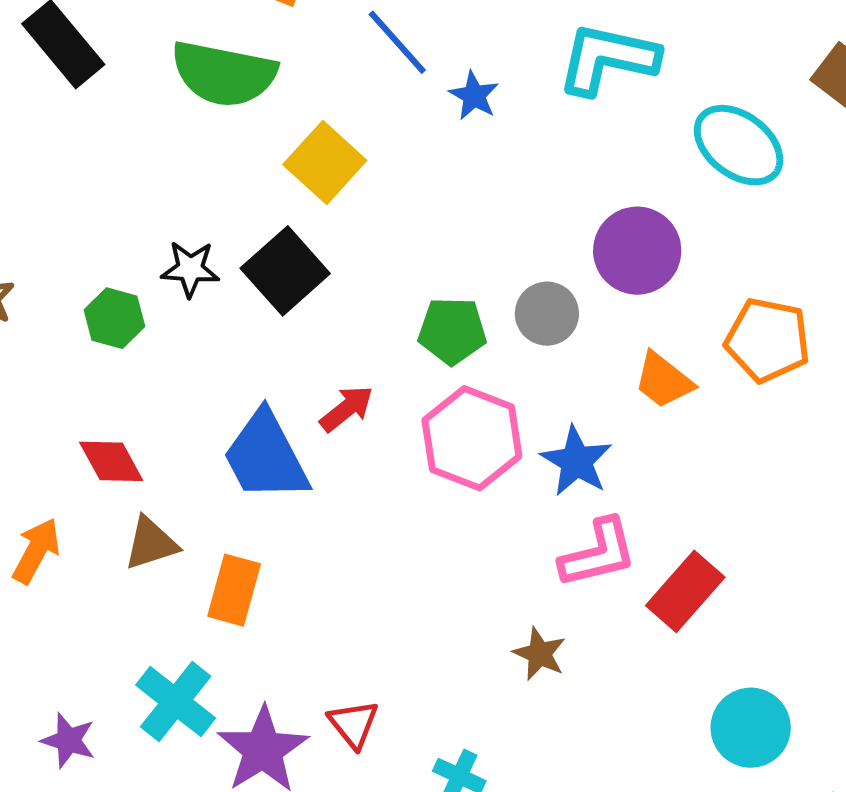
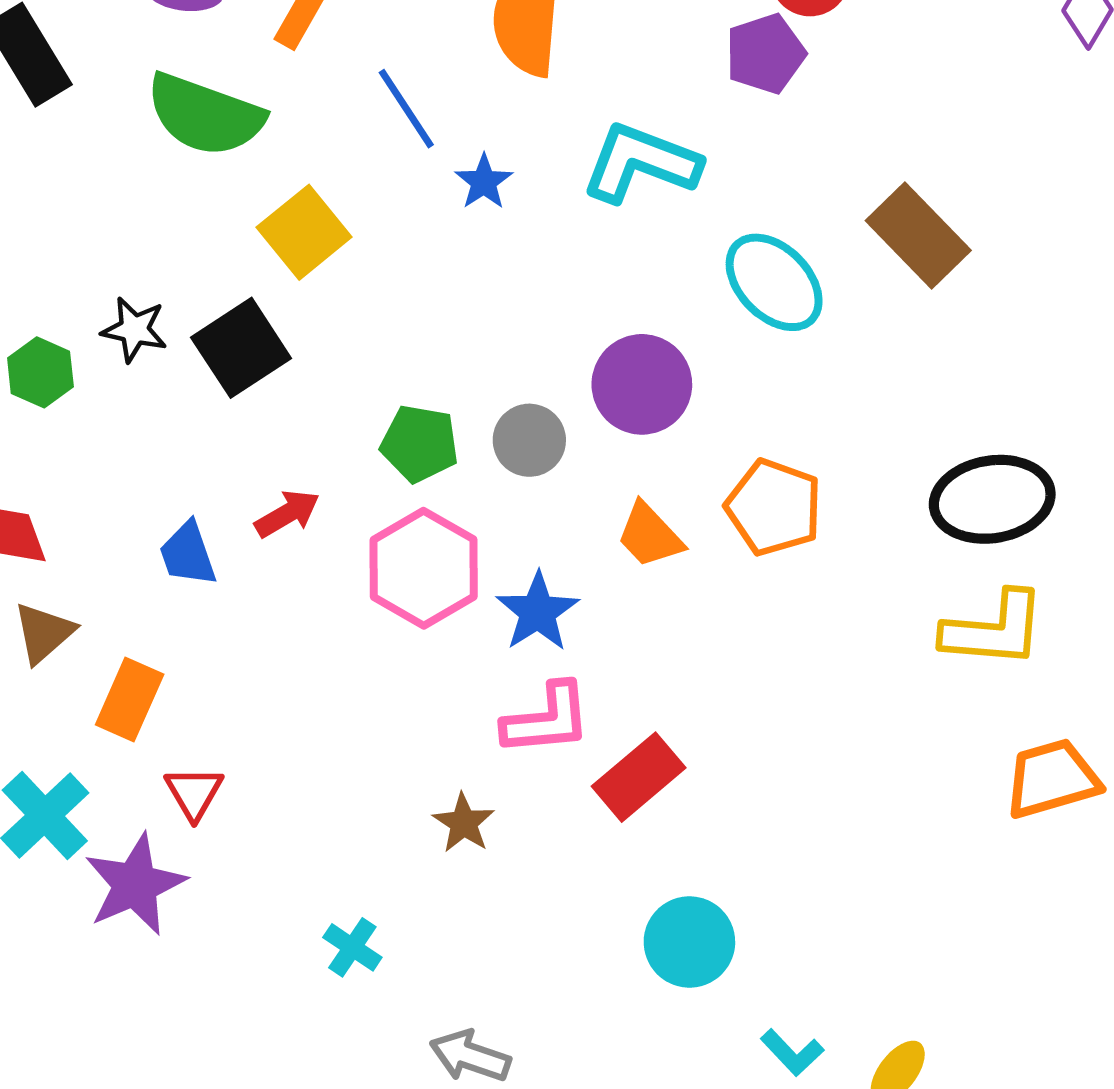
blue trapezoid: (266, 456) -> (188, 554), size x0.6
brown triangle: (151, 543) -> (44, 633), turned -32
red triangle: (353, 724) -> (194, 793), moved

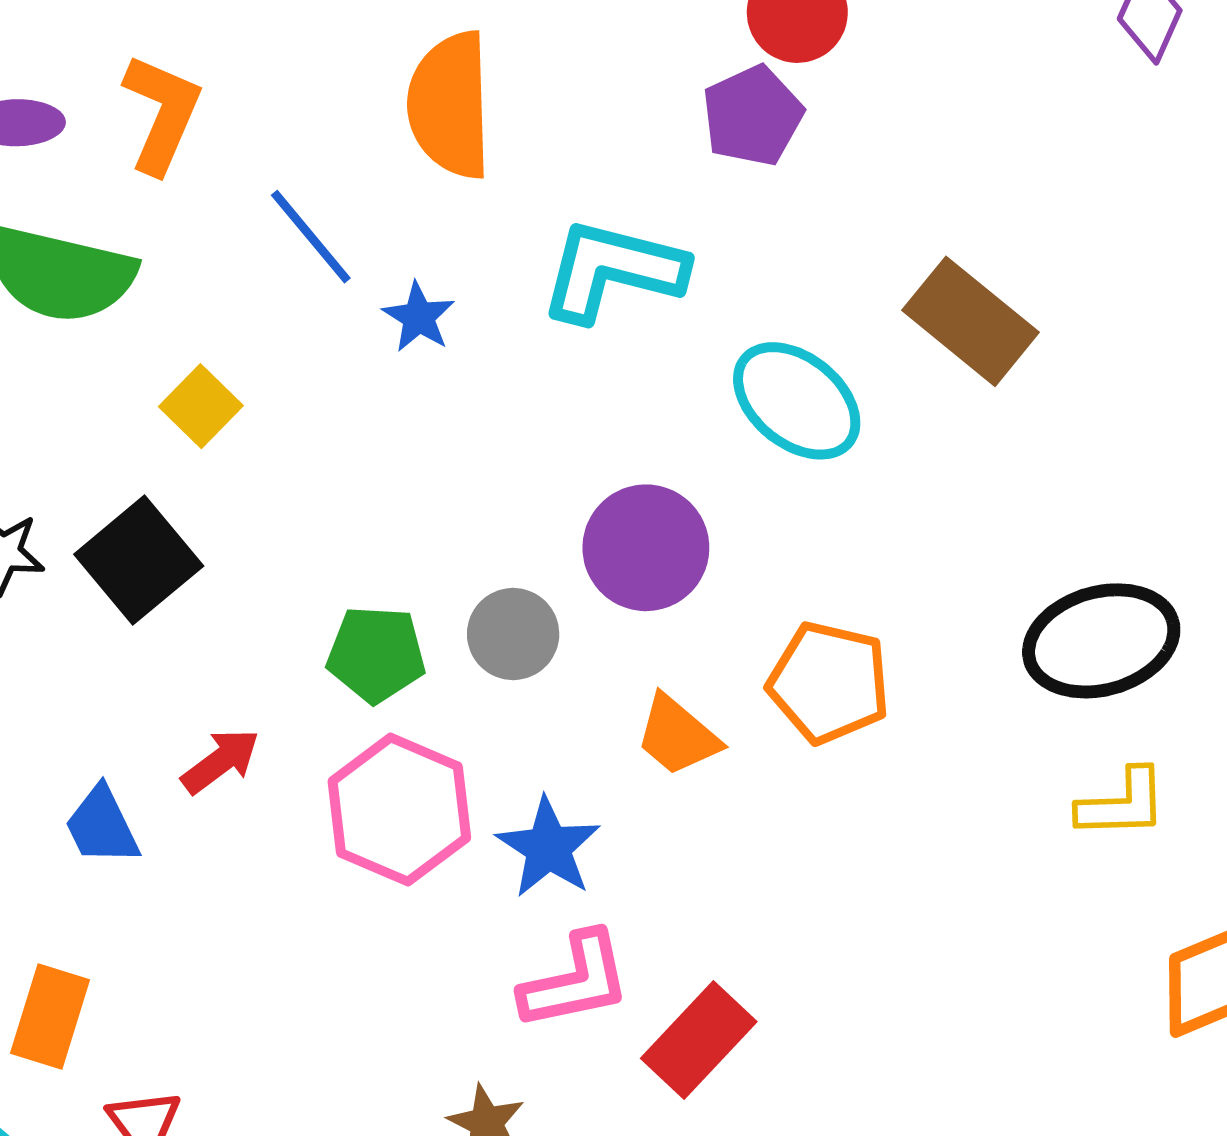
yellow square: (304, 232) -> (201, 406), size x0.7
yellow L-shape: (994, 630) -> (1122, 804), size x0.7

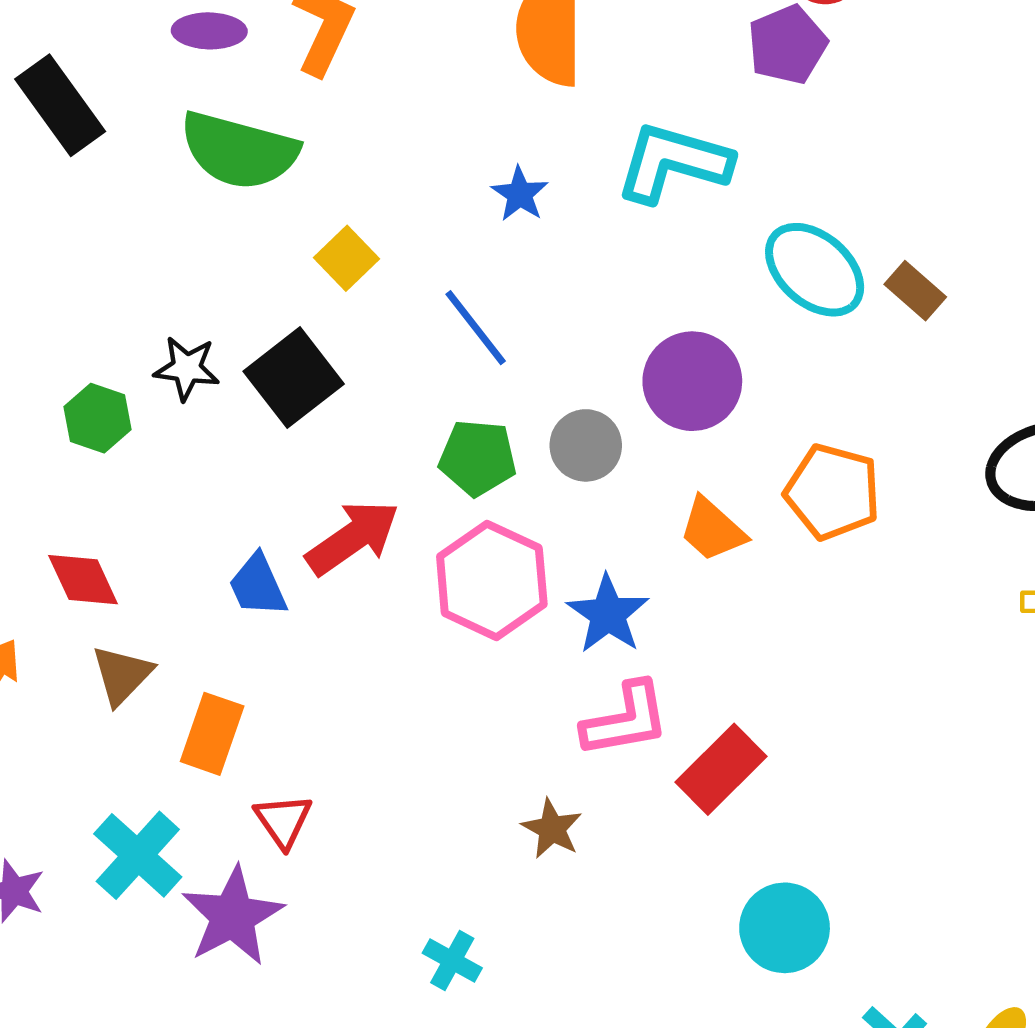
blue line: (311, 237) -> (476, 328), moved
brown rectangle: (970, 321) -> (915, 291), moved, size x0.6
red arrow: (221, 761) -> (353, 538), size x1.5

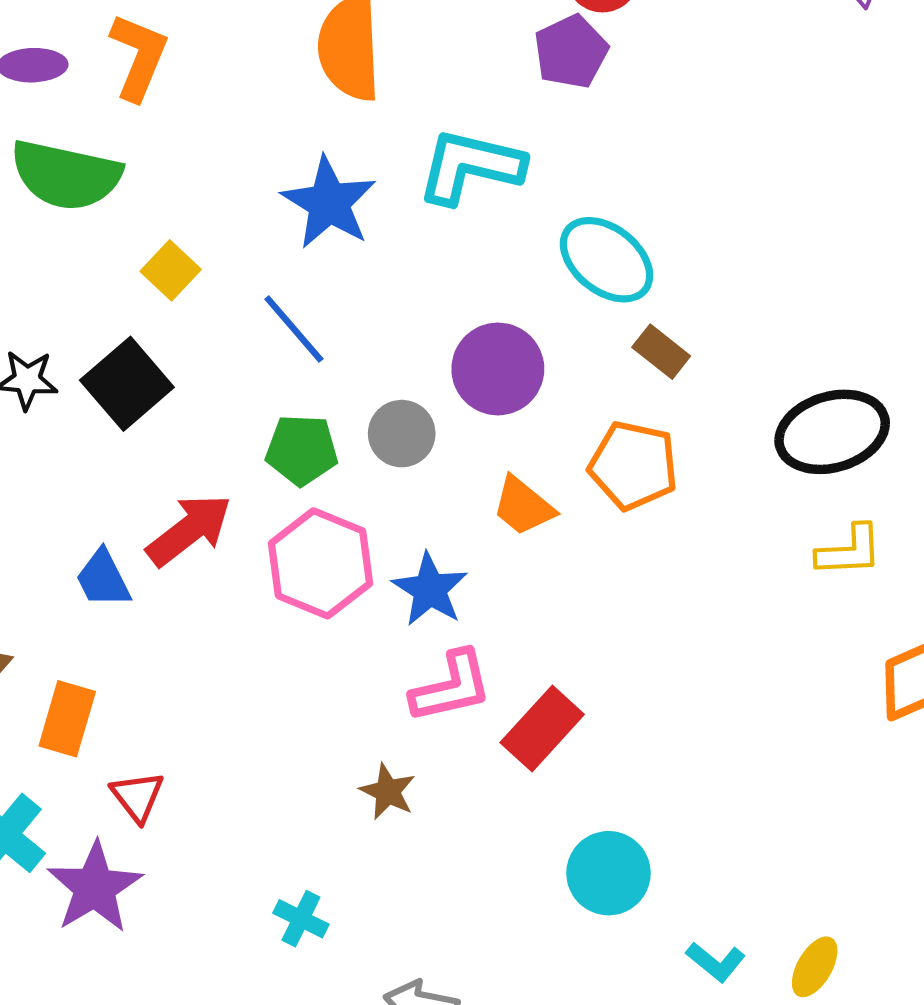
blue star: (520, 194) -> (329, 203), size x1.8
brown rectangle: (915, 291) -> (661, 352), moved

